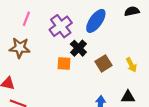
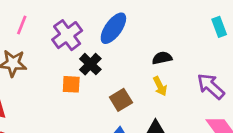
black semicircle: (132, 11) -> (162, 58), moved
brown square: (104, 63) -> (121, 100), moved

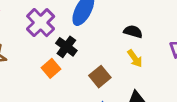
black semicircle: (162, 58) -> (133, 32), turned 36
orange square: (71, 84) -> (51, 68), turned -36

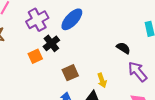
black semicircle: (133, 32) -> (123, 48), moved
yellow arrow: (135, 58) -> (102, 80), moved

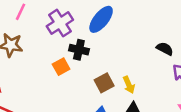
black cross: (51, 43) -> (79, 50), turned -35
yellow arrow: (102, 80) -> (129, 85), moved

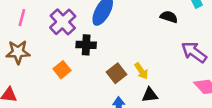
black semicircle: (165, 49) -> (169, 17), moved
orange square: (61, 67) -> (62, 70), moved

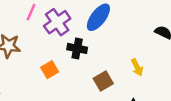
pink line: (22, 18) -> (31, 12), moved
yellow arrow: (141, 71) -> (137, 67), moved

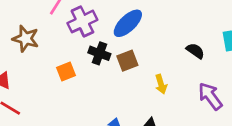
brown square: (103, 81) -> (127, 61), moved

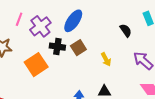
black semicircle: (195, 51) -> (126, 30), turned 32
orange square: (66, 71) -> (36, 65), size x1.6

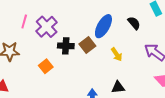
blue ellipse: (73, 21) -> (103, 26), moved
orange square: (36, 65) -> (46, 66), size x0.6

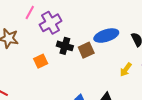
blue ellipse: (103, 26) -> (106, 36), turned 30
yellow arrow: (117, 54) -> (126, 70), moved, turned 56

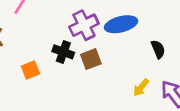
purple cross: (51, 23) -> (84, 25), moved
blue ellipse: (106, 36) -> (121, 24), moved

